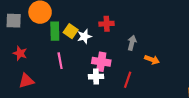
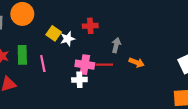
green rectangle: (55, 31) -> (22, 55), moved
red line: (128, 80) -> (104, 65), moved, turned 70

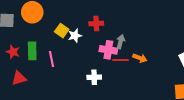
pink cross: (85, 65) -> (108, 50), moved
red line: (104, 65) -> (121, 60), moved
white cross: (79, 80) -> (94, 77), moved

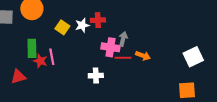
white star: (75, 36) -> (82, 25), moved
red star: (13, 52) -> (40, 61), moved

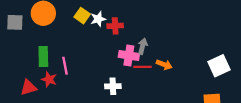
white star: (82, 25) -> (98, 19), moved
yellow square: (62, 27) -> (82, 16), moved
red star: (40, 61) -> (49, 79), moved

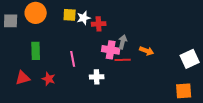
yellow square: (82, 16) -> (70, 15), turned -32
orange arrow: (164, 65) -> (147, 51), moved
pink line: (65, 66) -> (73, 59), moved
red star: (49, 79) -> (49, 79), moved

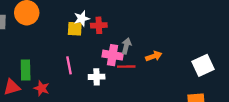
yellow square: (70, 15) -> (75, 29), moved
green rectangle: (36, 51) -> (26, 70), moved
orange arrow: (147, 51) -> (154, 56), turned -40
white cross: (97, 77) -> (97, 77), moved

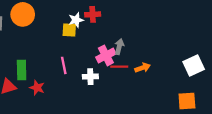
red cross: (99, 25) -> (93, 14), moved
pink cross: (113, 55) -> (106, 55), turned -36
orange arrow: (154, 56) -> (143, 68), moved

